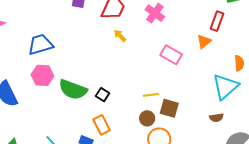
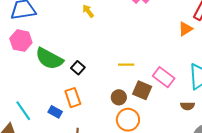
yellow arrow: (120, 36) -> (88, 11), moved
pink rectangle: (171, 55) -> (164, 77), moved
yellow line: (151, 95) -> (126, 65), moved

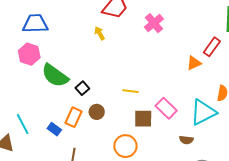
brown square: (142, 90) -> (143, 119), turned -30
brown circle: (119, 97) -> (97, 112), moved
orange rectangle: (73, 98) -> (73, 117), turned 36

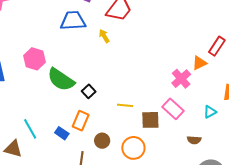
pink cross: (154, 23) -> (181, 79), moved
blue trapezoid: (35, 24) -> (73, 21), moved
yellow line: (131, 91) -> (125, 105), moved
brown circle: (97, 112) -> (102, 141), moved
cyan triangle: (203, 112) -> (210, 112), size x0.5

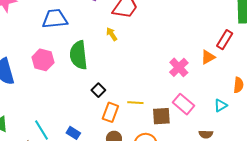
blue trapezoid: (73, 21) -> (55, 19), moved
pink cross: (181, 79) -> (179, 67), moved
green semicircle: (61, 80) -> (79, 55), moved, turned 52
orange rectangle: (81, 121) -> (110, 112), moved

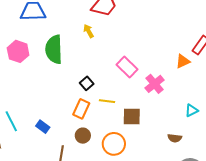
pink cross: (179, 67) -> (155, 84), moved
black square: (98, 90) -> (87, 83), moved
pink rectangle: (183, 104) -> (127, 67), moved

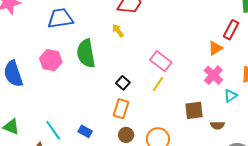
pink cross: (155, 84) -> (213, 75), moved
yellow line: (107, 101) -> (158, 84), moved, turned -56
brown square: (132, 117) -> (194, 110), moved

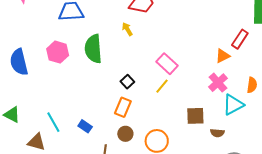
cyan triangle: (231, 96) -> (233, 105), size x1.6

